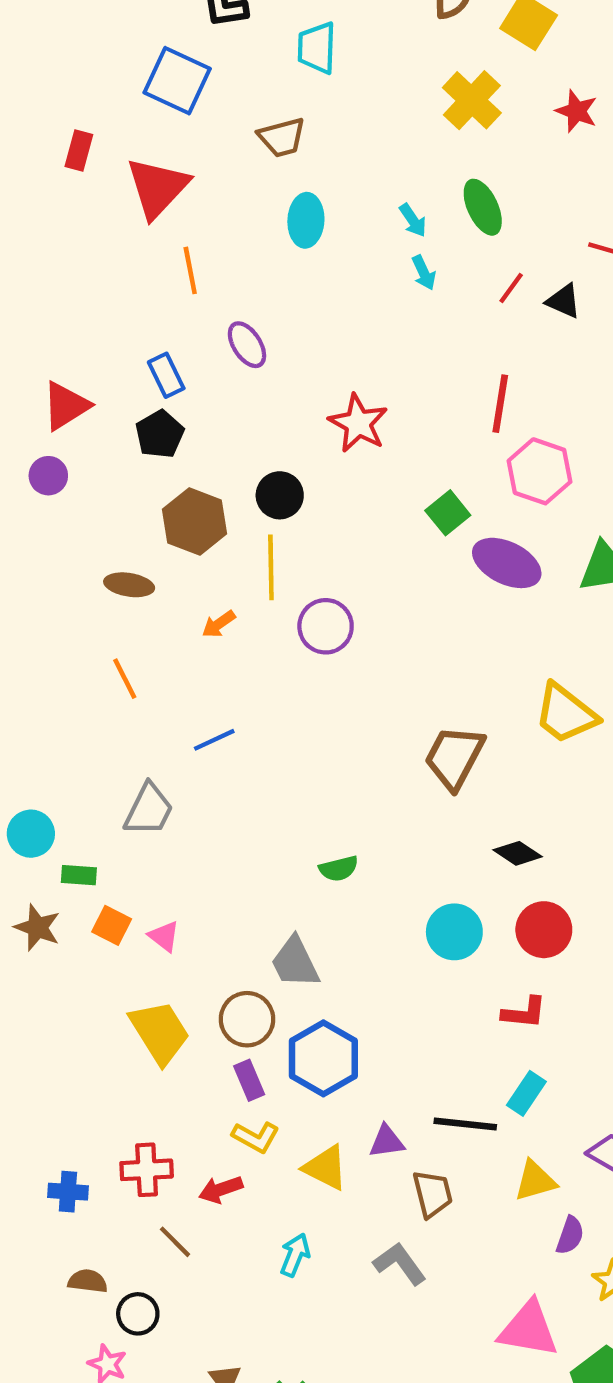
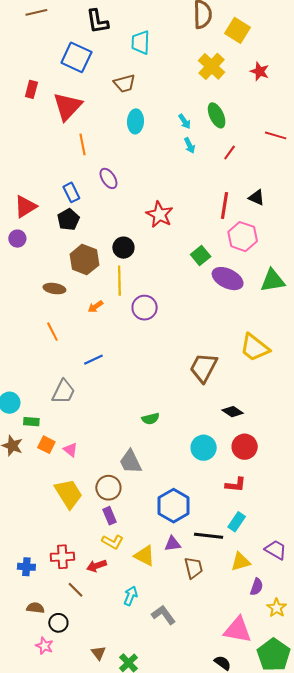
black triangle: (563, 301) -> (257, 197), moved
blue hexagon: (323, 1058) -> (174, 506), moved
gray L-shape: (400, 1264) -> (164, 615), moved

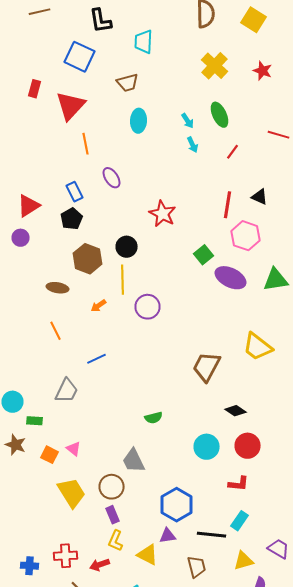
yellow square: (238, 30) -> (254, 20), moved
orange square: (46, 445) -> (50, 455), moved
yellow L-shape: (112, 542) -> (116, 541), turned 85
purple triangle: (173, 544) -> (168, 536), moved

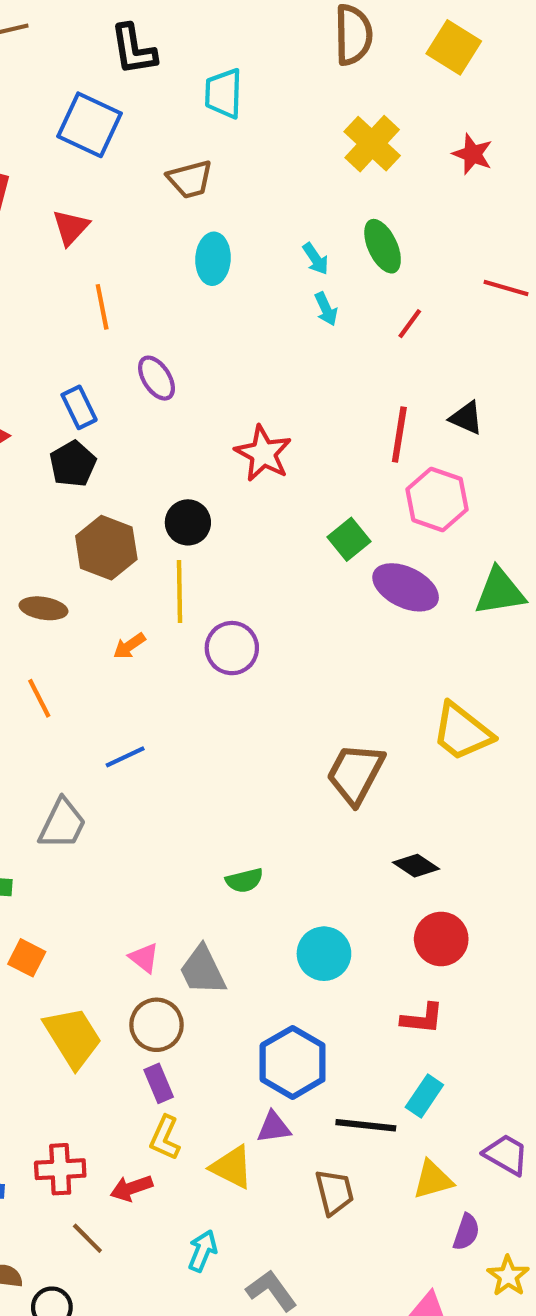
red triangle: (70, 106) -> (71, 227), size x0.6
cyan circle: (206, 447) -> (324, 954), moved
pink triangle: (74, 449) -> (144, 958), moved

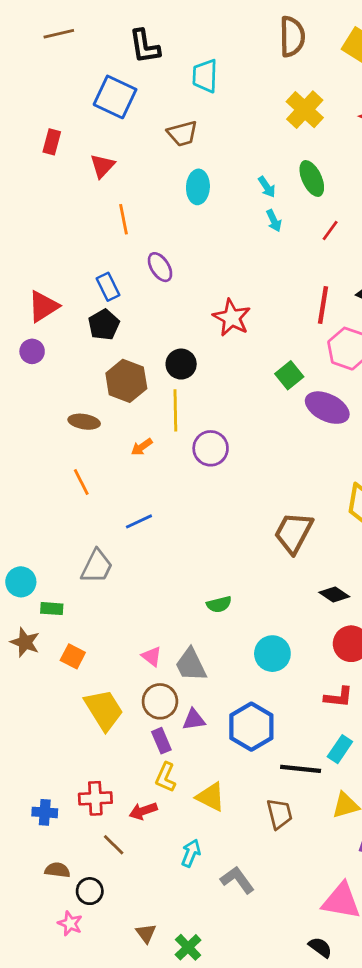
purple triangle: (274, 1127) -> (194, 720), moved

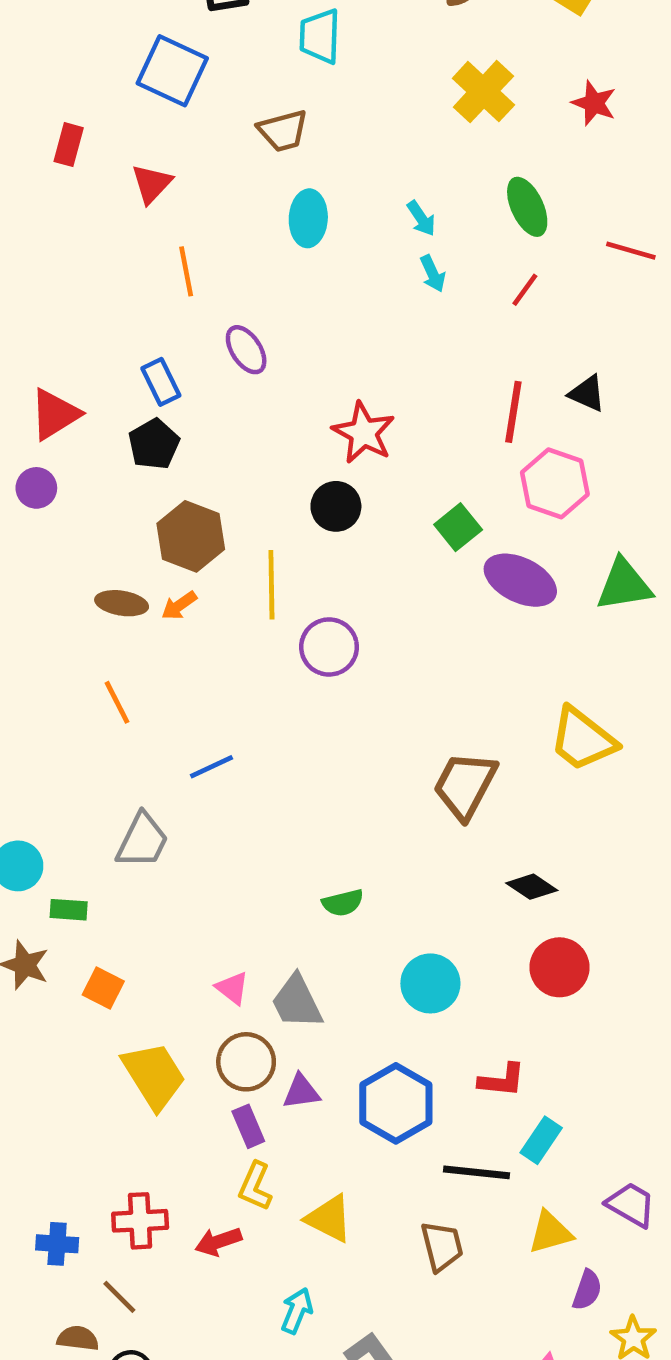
green ellipse: (312, 179) -> (527, 207), moved
black circle: (181, 364) -> (336, 506), moved
orange arrow: (142, 447) -> (179, 605), moved
red L-shape: (338, 697) -> (502, 1080), moved
brown line: (114, 845) -> (119, 1297), moved

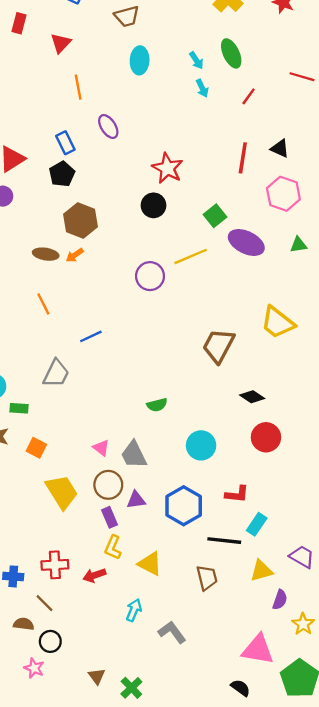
green ellipse: (527, 207) -> (231, 53), moved
pink hexagon: (555, 483) -> (283, 194), moved
yellow line: (271, 585) -> (191, 256), moved, turned 68
green triangle: (624, 585) -> (298, 245), size x0.6

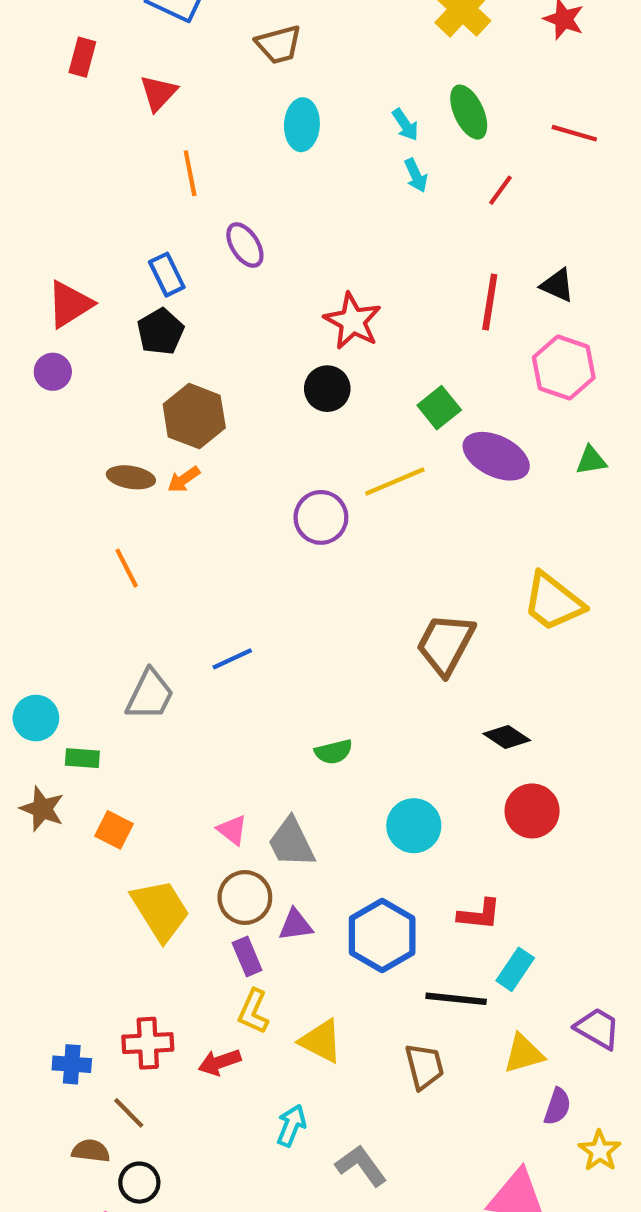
red line: (302, 77) -> (574, 133), moved
blue line: (91, 336) -> (232, 659), moved

